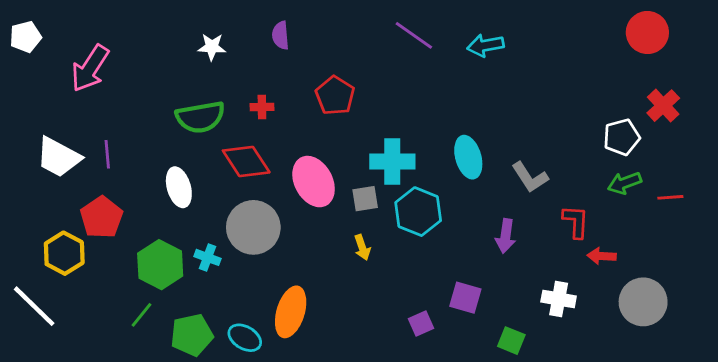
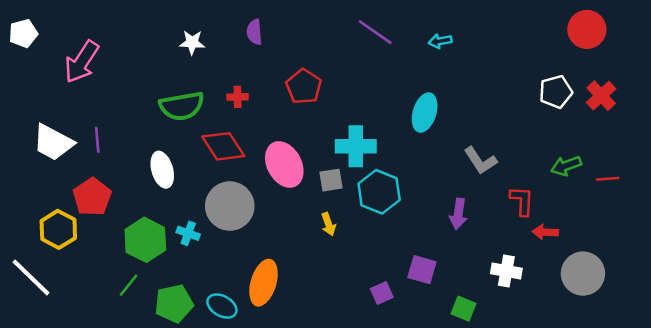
cyan arrow: (485, 45) -> (440, 41), size x0.7
white pentagon: (622, 137) -> (556, 92), moved
cyan ellipse: (468, 157) -> (425, 113), moved, turned 33

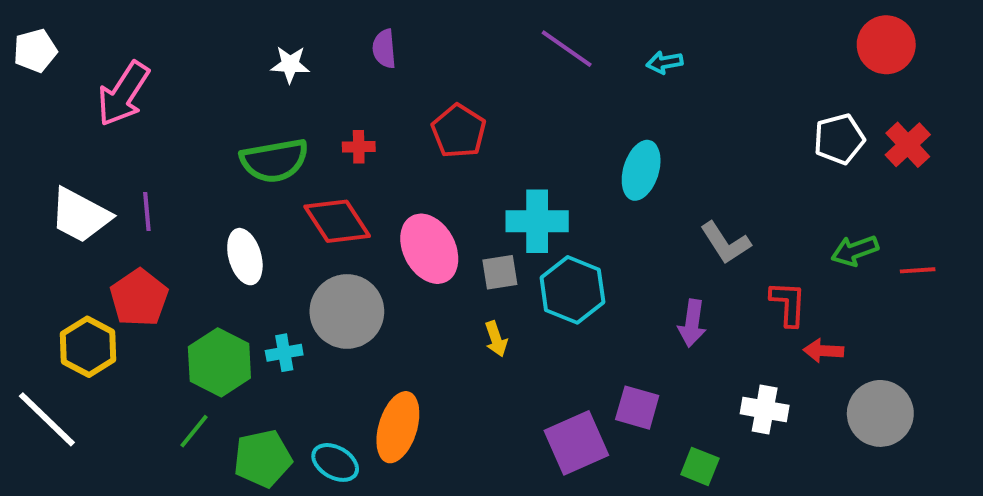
cyan cross: (188, 233) -> (284, 353), turned -30
purple square: (382, 293) -> (576, 443), size x1.8

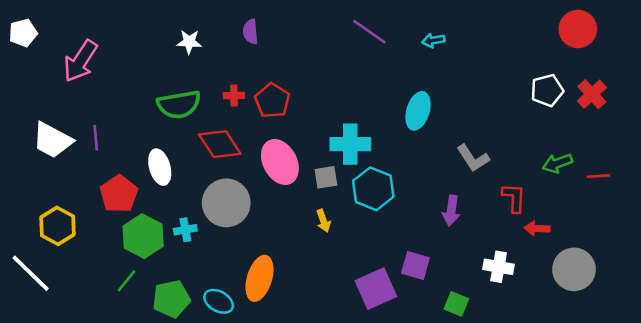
red pentagon: (459, 131) -> (272, 101), moved
red pentagon: (139, 298) -> (119, 194), moved

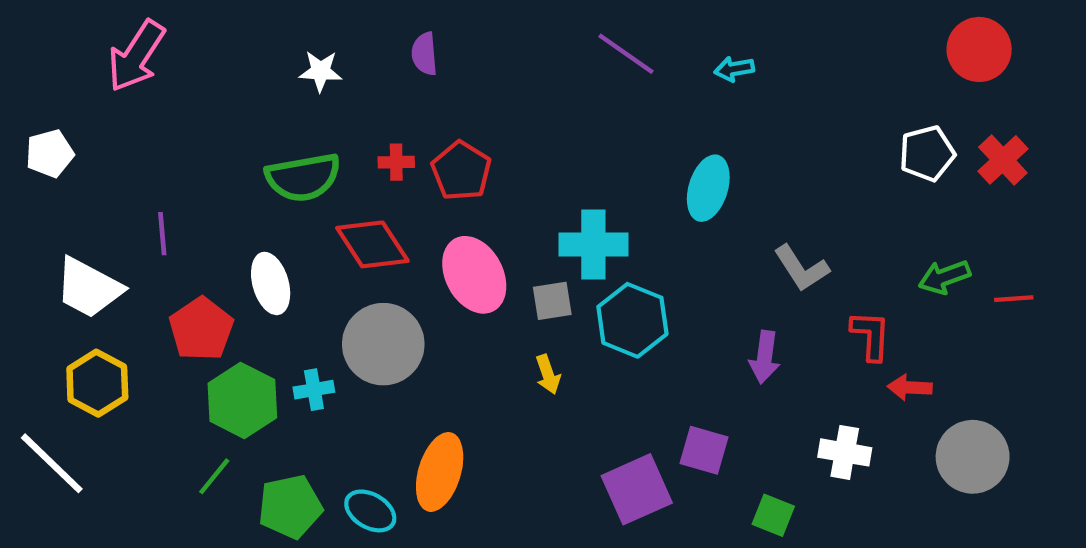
white pentagon: (23, 33) -> (50, 153), moved
pink arrow: (80, 61) -> (136, 56), moved
white trapezoid: (52, 140) -> (89, 288), moved

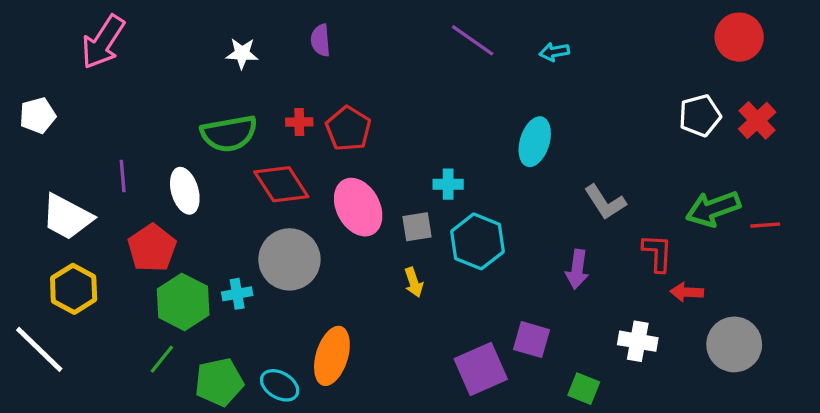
cyan cross: (593, 244) -> (448, 184), size x0.6
green arrow: (944, 277) -> (713, 209), size x1.4
white ellipse: (271, 283) -> (185, 191), moved

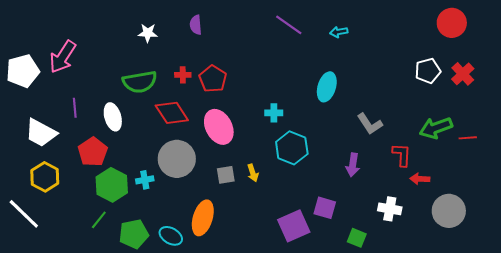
pink arrow: (103, 42) -> (63, 57), moved
white pentagon: (38, 116) -> (23, 71), size x1.5
gray square: (417, 227) -> (226, 175), moved

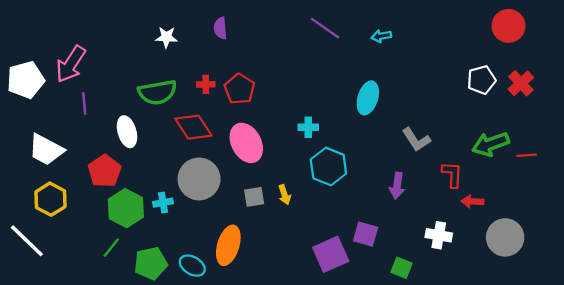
purple line: (75, 108) -> (84, 104), moved

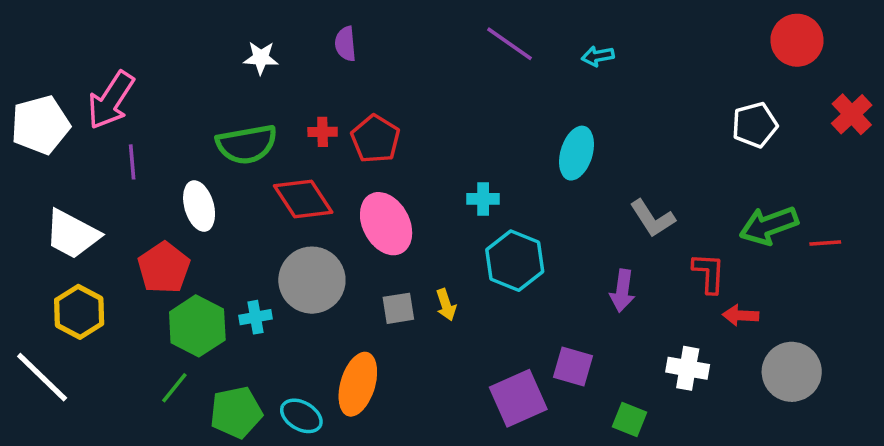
red cross: (521, 83) -> (852, 114), moved

